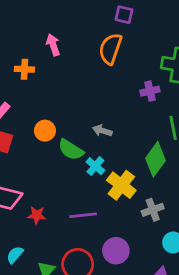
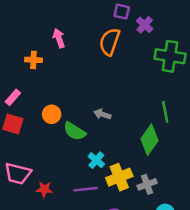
purple cross: (150, 91) -> (145, 25), moved, turned -35
cyan cross: (95, 166) -> (96, 160), moved
yellow cross: (121, 185) -> (119, 177), moved, turned 30

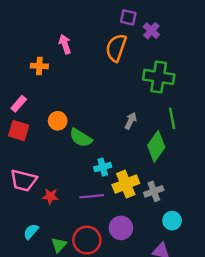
green cross: (170, 56) -> (159, 77), moved
gray arrow: (102, 114) -> (131, 121), moved, turned 98
cyan cross: (96, 160) -> (103, 167), turned 35

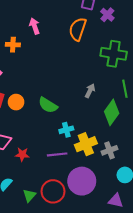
orange circle: (58, 121) -> (16, 102), moved
purple circle: (121, 228) -> (82, 181), size x1.4

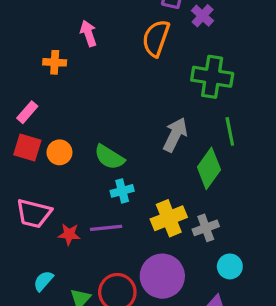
gray arrow: (90, 91) -> (175, 135), size x1.5
cyan cross: (66, 130) -> (122, 191), moved
purple line: (57, 154) -> (106, 228), moved

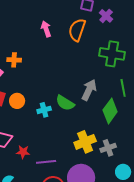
pink arrow: (88, 33) -> (46, 29), moved
orange cross: (55, 62) -> (14, 60), moved
green semicircle: (109, 157) -> (65, 103), moved
cyan cross: (122, 191) -> (44, 110), moved
purple line: (106, 228) -> (46, 162), moved

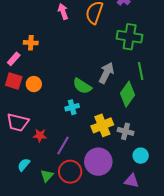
cyan cross: (44, 110) -> (72, 107), moved
gray cross: (108, 148) -> (126, 131), turned 35
purple line: (46, 162) -> (63, 145), turned -54

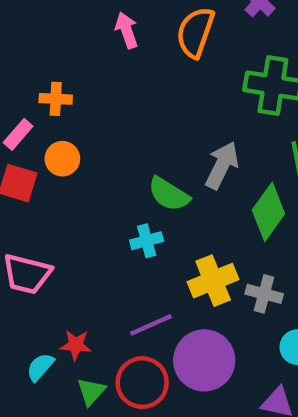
orange circle: (34, 84) -> (62, 159), moved
red star: (40, 135) -> (76, 345), moved
purple line: (63, 145) -> (151, 325), moved, turned 36

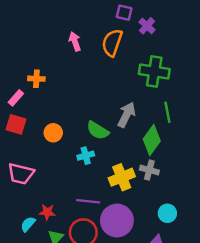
orange circle: (62, 159) -> (53, 133), moved
gray cross: (264, 294) -> (149, 170), moved
purple line: (151, 325) -> (88, 201), turned 30

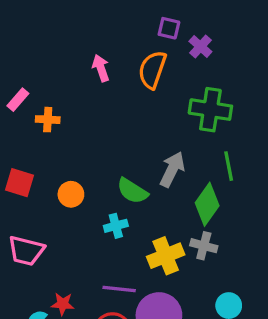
pink rectangle: (16, 98) -> (18, 100), moved

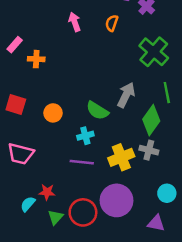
orange semicircle: (152, 70) -> (112, 23), size x0.6
green cross: (210, 110) -> (154, 52), turned 32
purple line: (119, 289) -> (82, 162), moved

